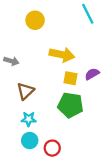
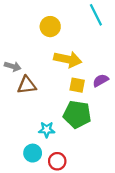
yellow circle: (35, 20) -> (50, 27), moved
brown triangle: (25, 91) -> (27, 85), moved, turned 36
cyan star: (29, 119) -> (47, 130), moved

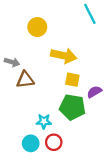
yellow circle: (50, 27) -> (37, 27), moved
purple semicircle: (101, 80) -> (94, 92), moved
red circle: (57, 161) -> (54, 142), moved

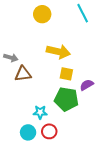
yellow circle: (37, 27) -> (42, 14), moved

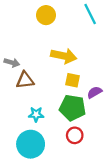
cyan star: (40, 112) -> (36, 114), moved
red circle: (49, 131) -> (75, 135), moved
cyan circle: (28, 132) -> (31, 144), size x1.6

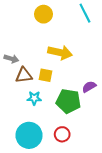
yellow square: (72, 80) -> (46, 75), moved
cyan star: (36, 114) -> (34, 98), moved
red circle: (75, 135) -> (62, 134), moved

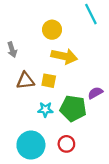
yellow circle: (44, 14) -> (52, 30), moved
gray arrow: (11, 59) -> (12, 50), moved, turned 56
cyan star: (34, 98) -> (45, 110), moved

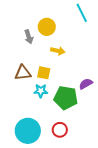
gray arrow: (12, 50) -> (29, 37), moved
yellow arrow: (64, 56) -> (58, 51), size x0.6
cyan star: (45, 110) -> (41, 91), moved

